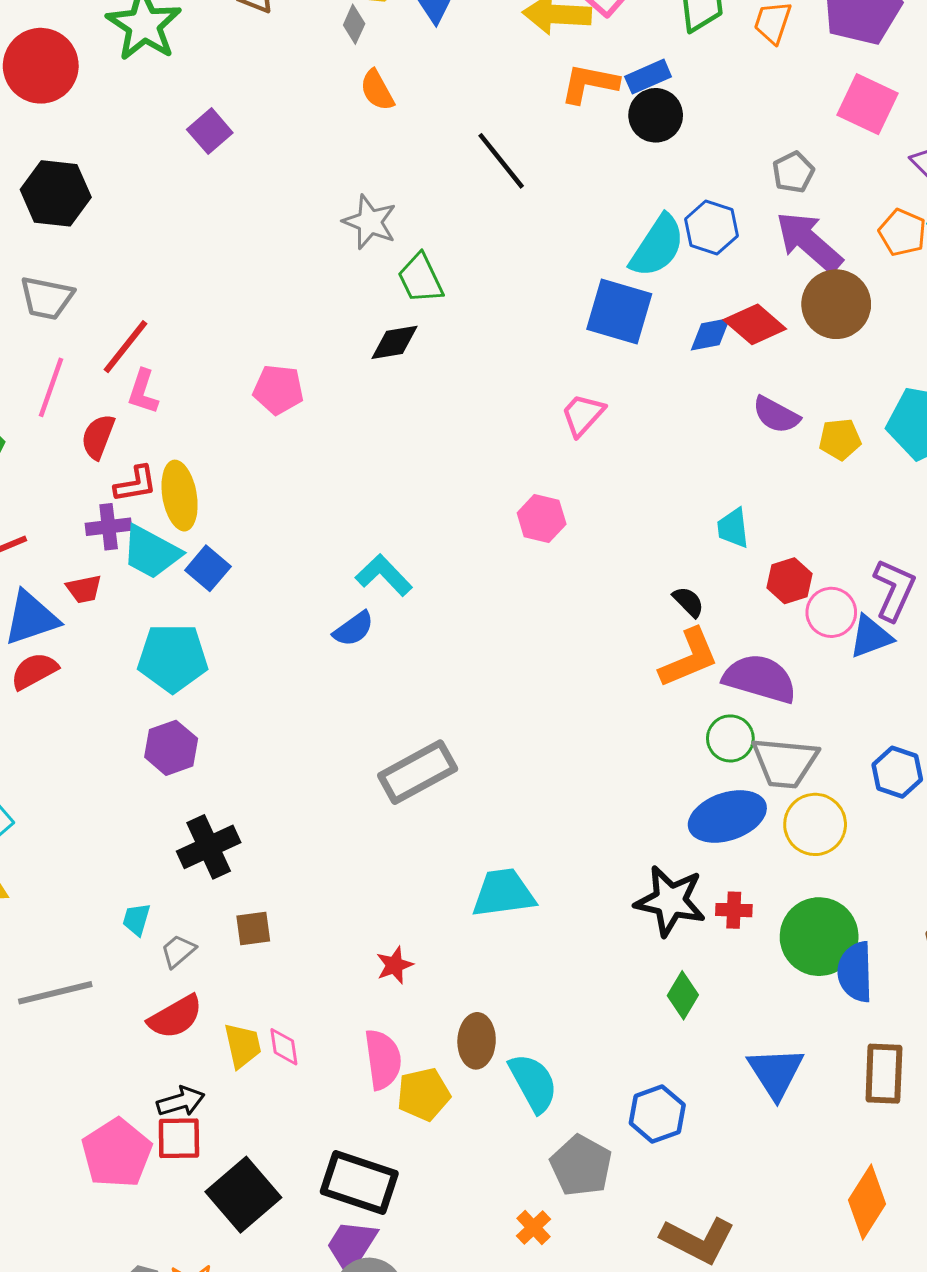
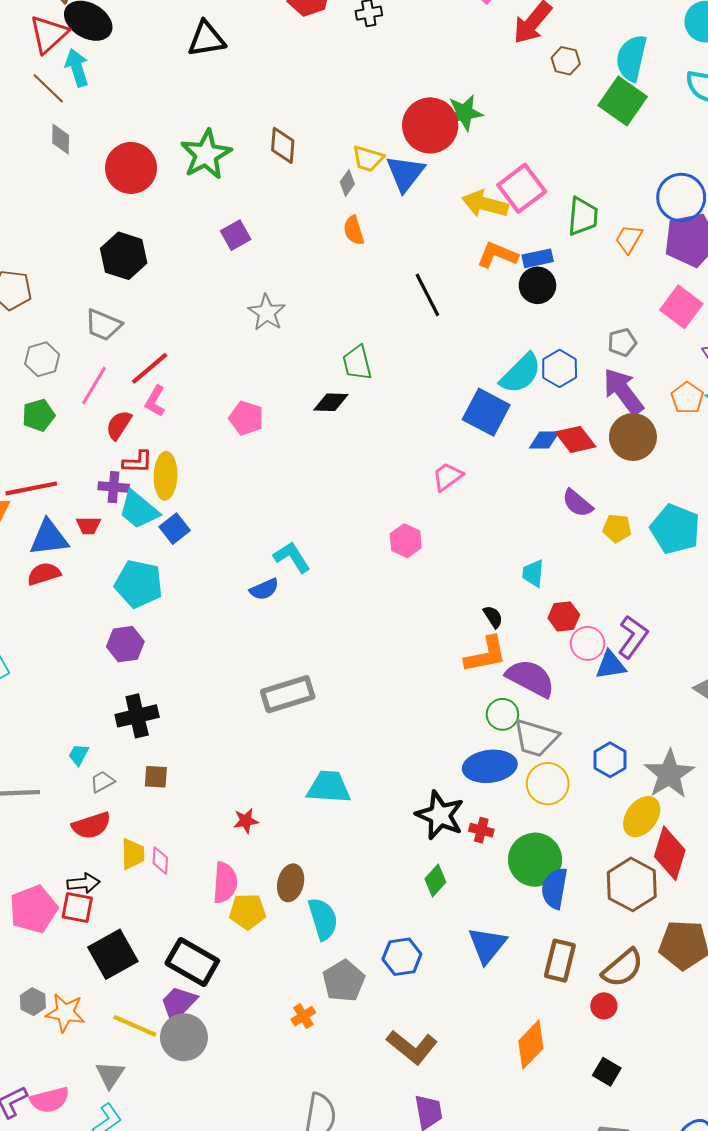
gray star: (370, 222) -> (267, 313), moved

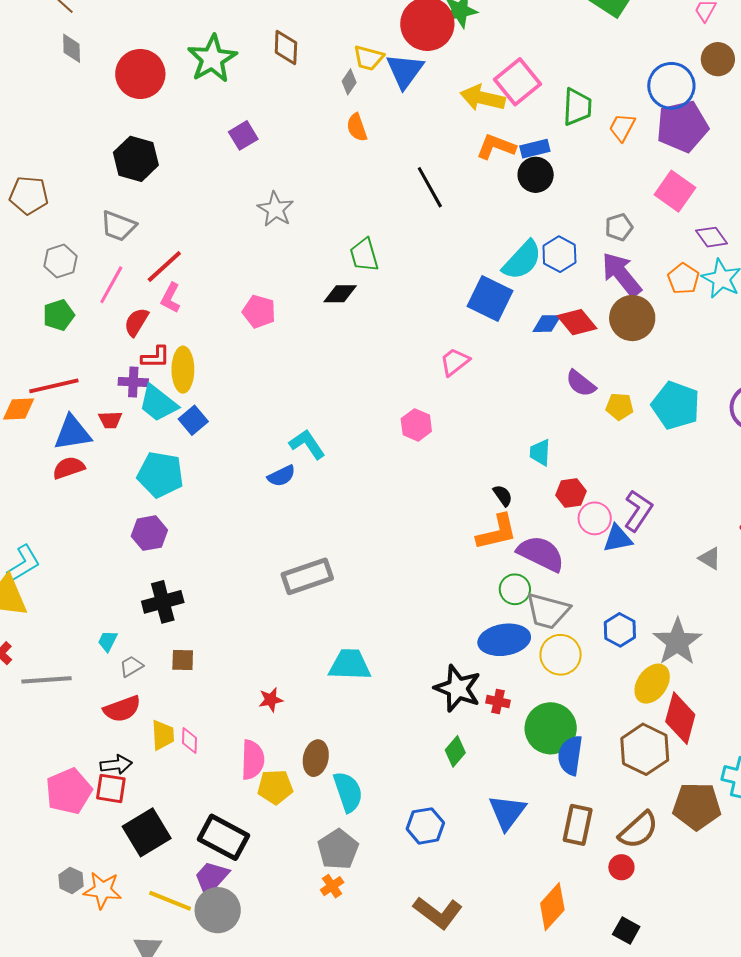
gray pentagon: (344, 981) -> (338, 849), moved

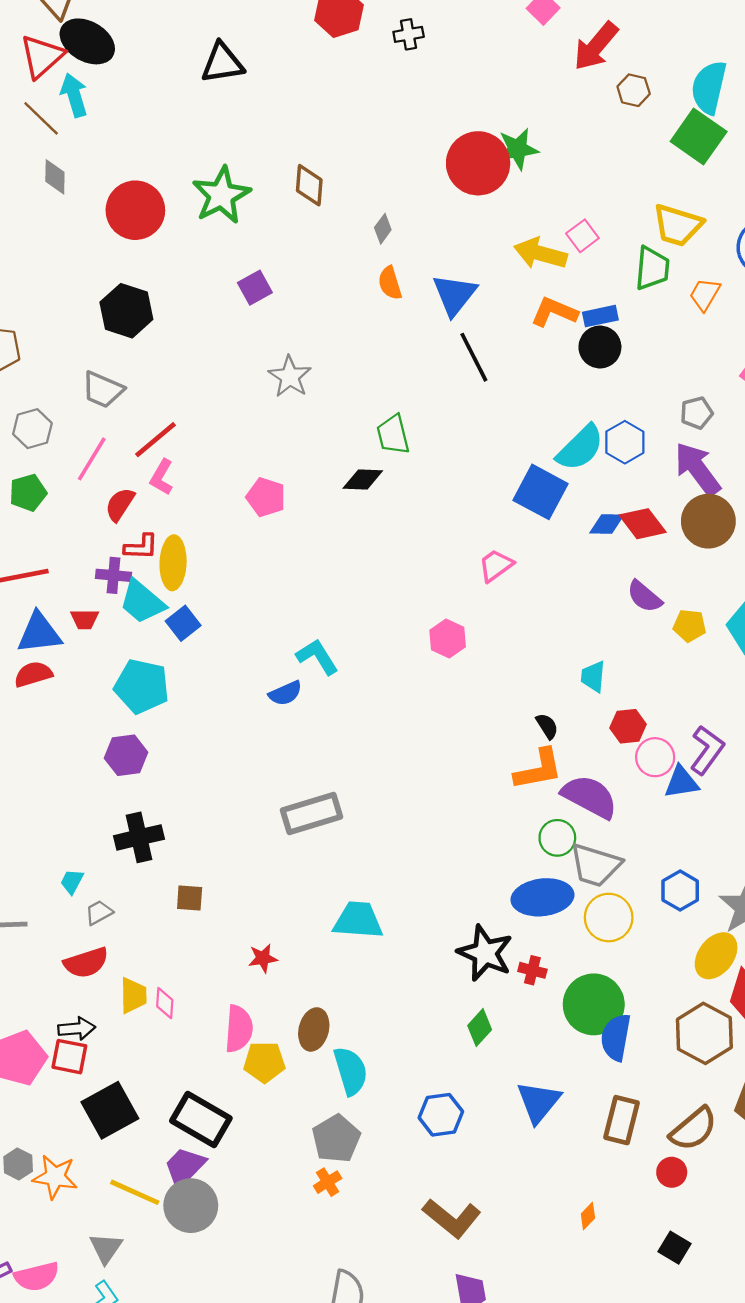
yellow trapezoid: (368, 58) -> (678, 225), moved, size x1.4
blue triangle: (405, 71) -> (454, 295), moved
pink square: (517, 82) -> (582, 236), size x0.6
brown square: (183, 660) -> (190, 898), moved
orange diamond: (552, 907) -> (588, 1216), size x0.5

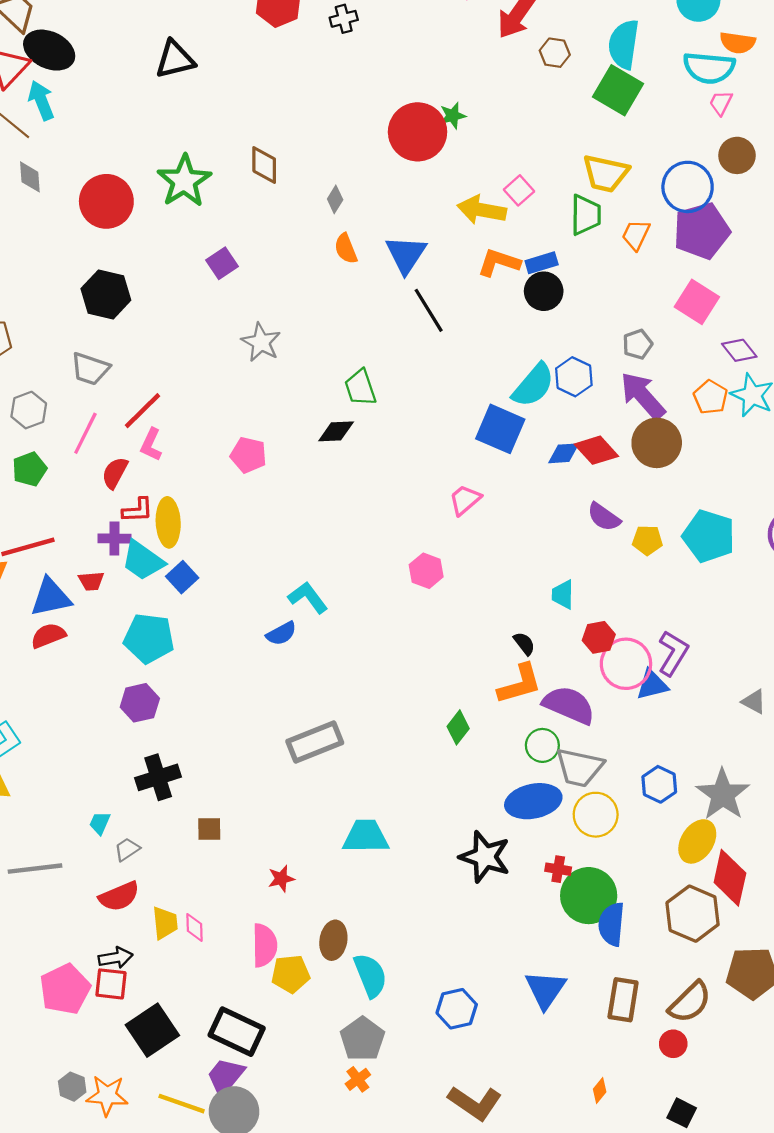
green star: (517, 149) -> (453, 116), size x0.7
pink circle: (655, 757) -> (626, 664), size x1.4
red cross: (532, 970) -> (558, 869), moved
green diamond: (480, 1028) -> (458, 727), moved

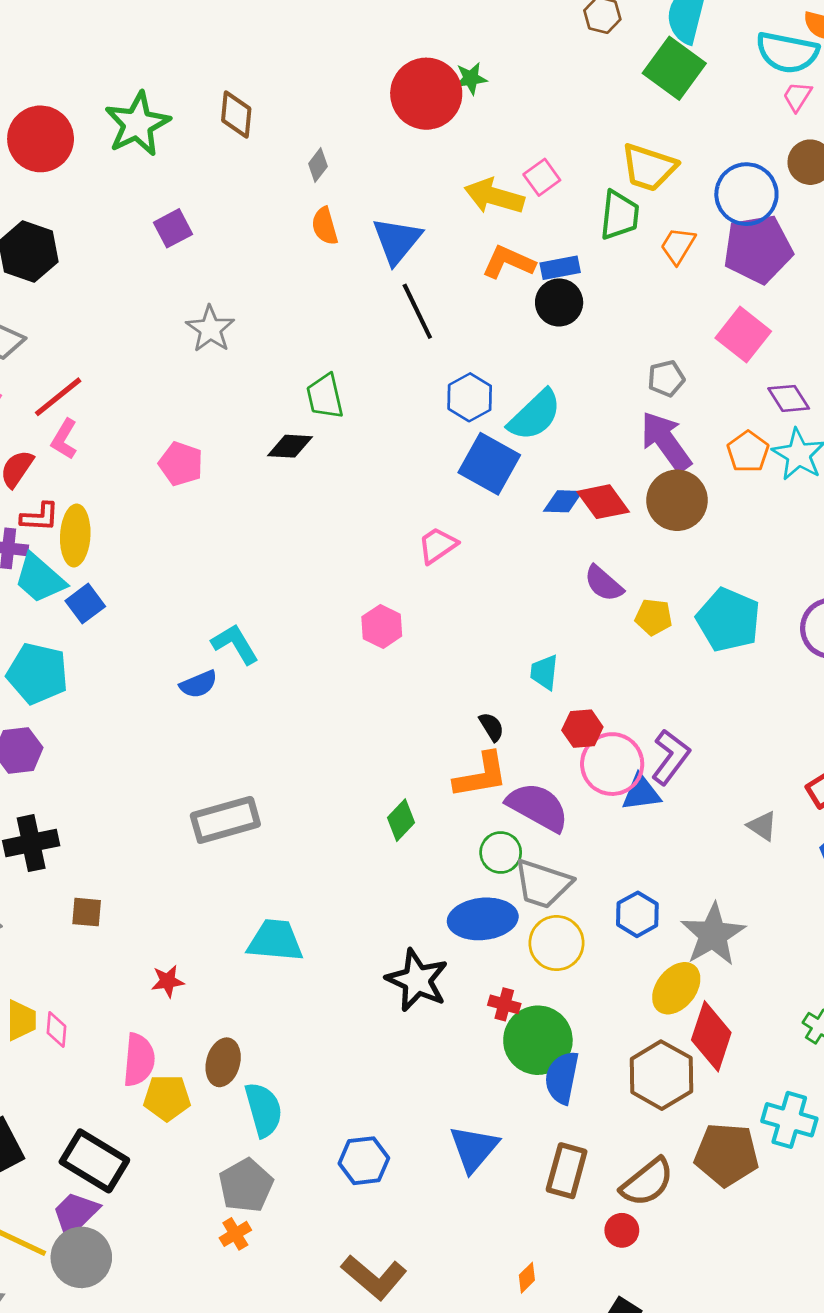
blue hexagon: (574, 377) -> (470, 397), moved

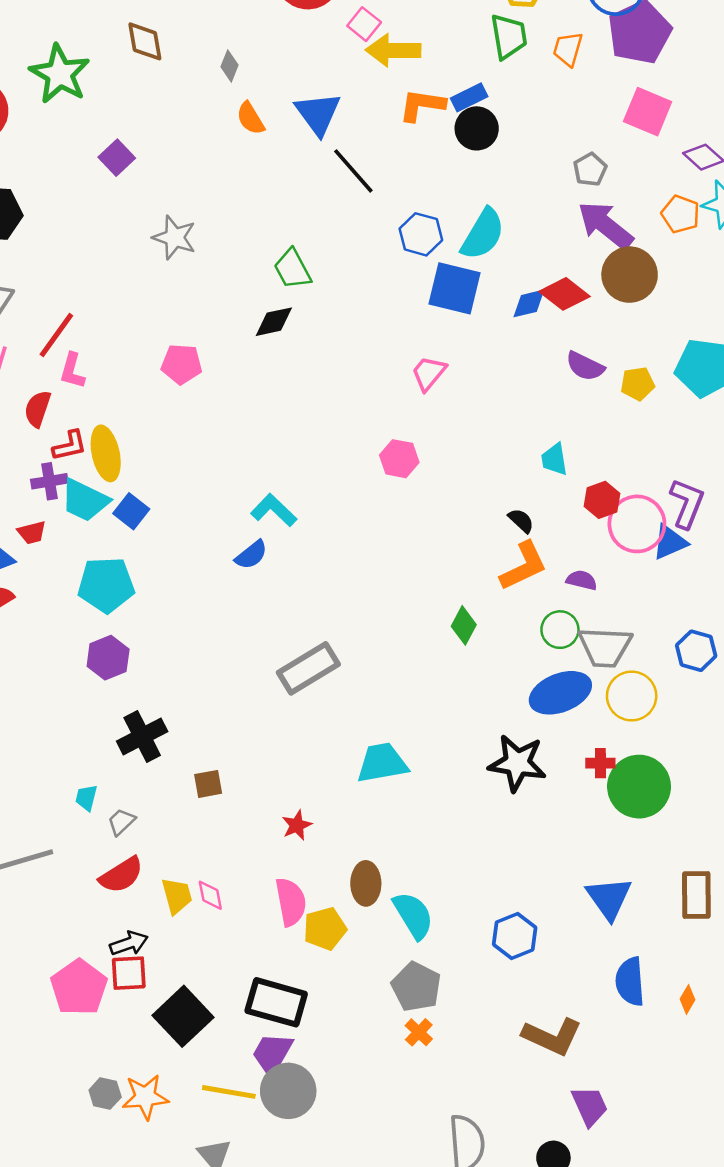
pink square: (542, 177) -> (364, 24), moved
purple semicircle: (538, 807) -> (582, 580), size x0.5
blue semicircle: (562, 1078) -> (630, 982), moved

